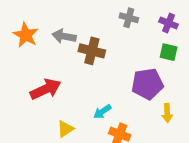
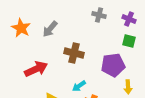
gray arrow: (64, 36) -> (50, 29), turned -60
brown cross: (92, 51) -> (74, 53), moved

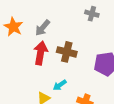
red arrow: (36, 69) -> (41, 53), moved, turned -55
cyan arrow: (79, 86) -> (60, 85), moved

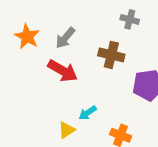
brown cross: (67, 52) -> (111, 55), moved
red arrow: (41, 53) -> (63, 71), turned 110

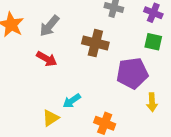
red arrow: (63, 71) -> (47, 59), size x0.7

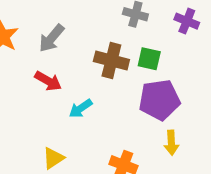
green square: (153, 42) -> (149, 59), moved
cyan arrow: (72, 101) -> (81, 108), moved
yellow arrow: (152, 102) -> (171, 143), moved

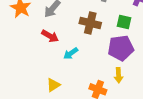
green square: (149, 59) -> (124, 22), moved
yellow arrow: (171, 143) -> (119, 75), moved

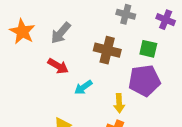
yellow arrow: (119, 75) -> (119, 103), moved

